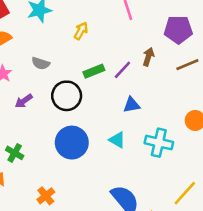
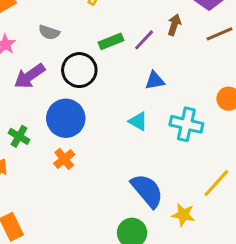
purple arrow: (24, 101) -> (30, 76), size x1.5
blue circle: (72, 143) -> (66, 118), moved
orange cross: (46, 196) -> (64, 159), moved

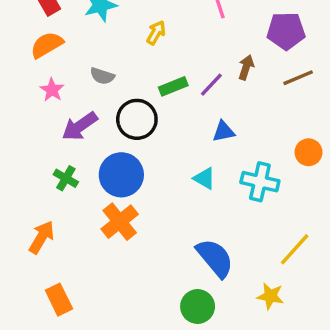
green cross: (19, 136) -> (66, 178), moved
orange cross: (64, 159) -> (120, 222), size x1.5
yellow star: (183, 215) -> (270, 296), moved

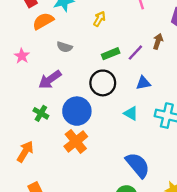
orange semicircle: (47, 45) -> (43, 21), moved
pink star: (52, 90) -> (22, 56), moved
black circle: (137, 119) -> (103, 83), moved

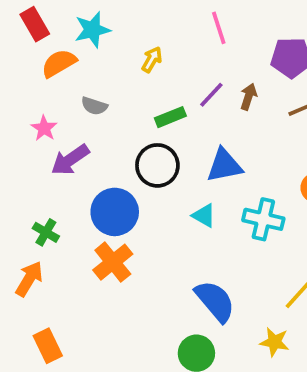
purple line: (135, 53) -> (211, 95), moved
pink star: (22, 56) -> (44, 128), moved
blue triangle: (143, 83) -> (224, 165), size x1.5
green cross: (41, 113) -> (46, 232), moved

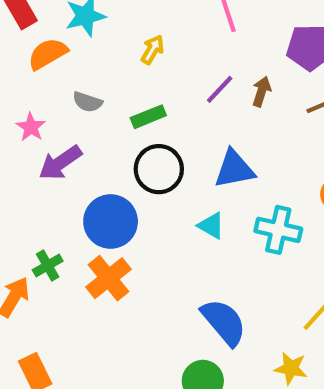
green rectangle: (170, 117) -> (148, 117), moved
green cross: (46, 232) -> (48, 266), moved, turned 30

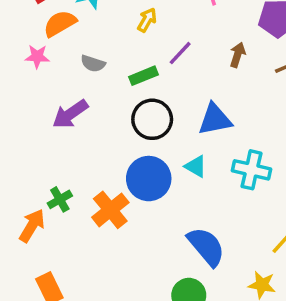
purple line: (220, 89) -> (180, 53), moved
pink star: (31, 127) -> (37, 57), moved, turned -30
blue circle: (111, 221) -> (149, 179), moved

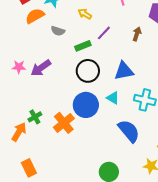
yellow arrow: (147, 20) -> (85, 14), turned -88
pink star: (37, 57) -> (19, 67), moved
gray semicircle: (93, 64) -> (58, 31), moved
blue semicircle: (206, 246) -> (129, 131), moved

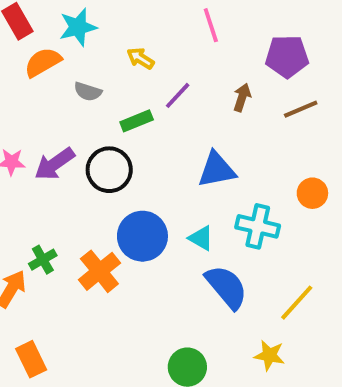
black circle: (88, 71) -> (109, 170), moved
cyan triangle: (113, 98) -> (201, 238), moved

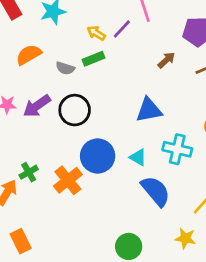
orange semicircle: (43, 62) -> (29, 55), moved
gray semicircle: (88, 92) -> (65, 68), moved
purple line: (178, 95) -> (122, 29), moved
brown arrow: (242, 97) -> (166, 60), turned 30
green rectangle: (137, 121) -> (94, 59), moved

